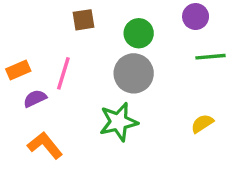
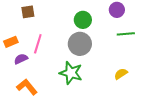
brown square: (83, 20) -> (28, 12), moved
green star: (119, 122) -> (71, 73), turned 30

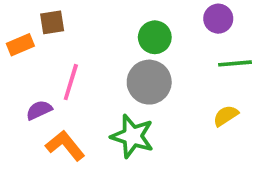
orange rectangle: (11, 42) -> (20, 45), moved
yellow semicircle: (121, 74) -> (226, 116), moved
orange L-shape: (27, 87) -> (65, 146), moved

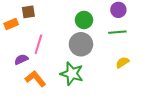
green line: (235, 63) -> (117, 32), moved

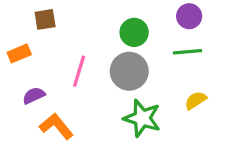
orange rectangle: (11, 24) -> (19, 53), moved
pink line: (38, 44) -> (79, 71), moved
green star: (72, 74) -> (142, 118), moved

